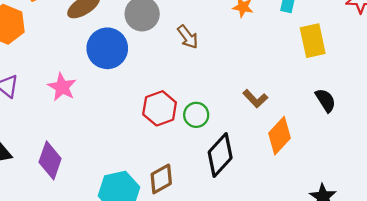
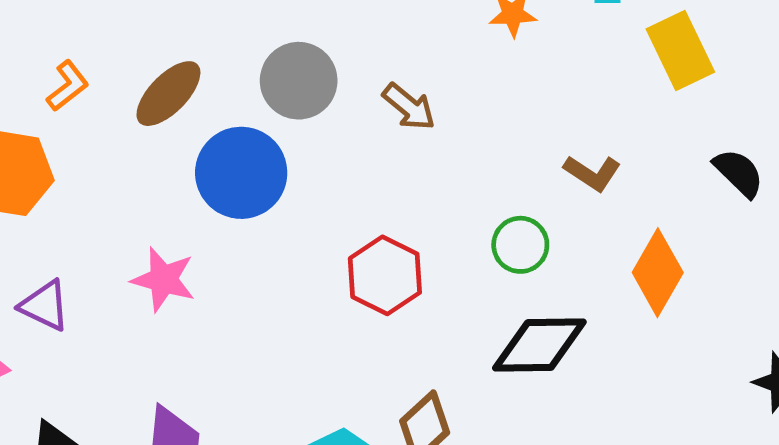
brown L-shape: (255, 99) -> (592, 173), moved
green circle: (196, 115) -> (520, 245), moved
black diamond: (220, 155) -> (539, 345), turned 60

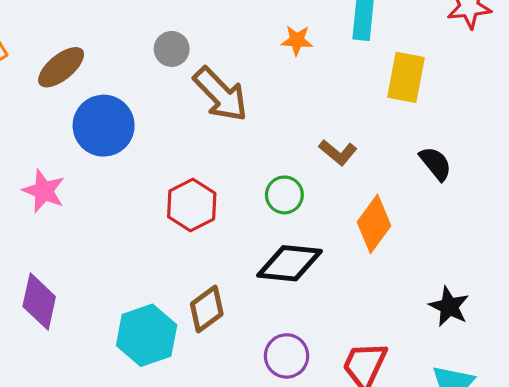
yellow rectangle: (680, 50) -> (406, 77), turned 30
gray circle: (299, 81) -> (172, 49), moved, size x0.7
brown arrow: (409, 107) -> (221, 94), size x1.6

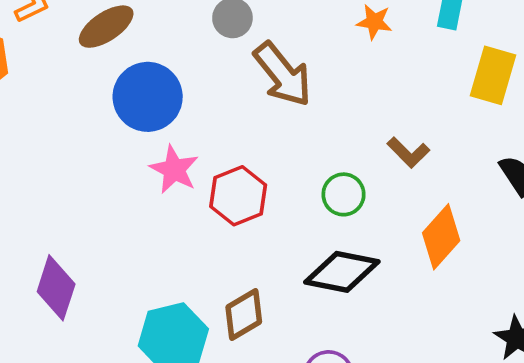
pink star: (44, 191) -> (174, 169), moved

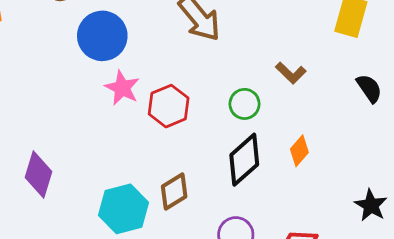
orange diamond: (441, 237) -> (299, 151), moved, size x0.7
black diamond: (342, 272) -> (244, 160), turned -52

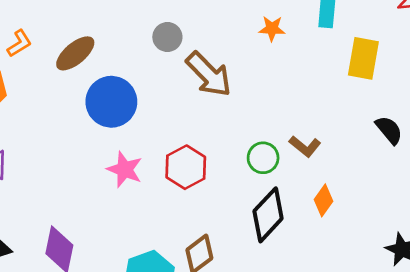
brown L-shape: (291, 73) -> (305, 146), moved
pink star: (122, 88) -> (125, 169), moved

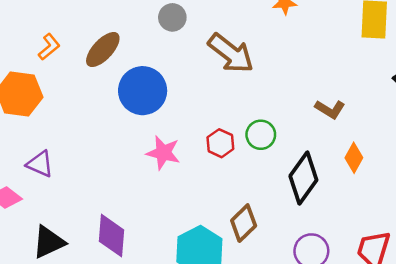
gray circle: (167, 37) -> (172, 17), moved
green circle: (263, 158) -> (261, 135), moved
red hexagon: (186, 167) -> (220, 143), size x0.7

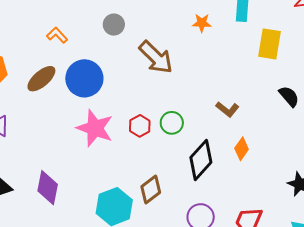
orange L-shape: (49, 47) -> (57, 35), moved, turned -100
brown ellipse: (103, 50) -> (41, 79), moved
pink star: (163, 153) -> (95, 128), size x1.4

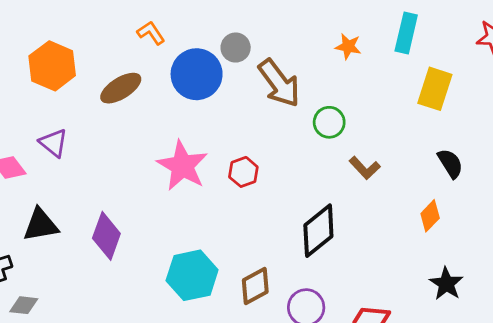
gray circle: (114, 25) -> (236, 48), moved
blue circle: (84, 78) -> (197, 74), moved
green circle: (172, 123) -> (329, 122), moved
orange diamond: (242, 149) -> (430, 216), moved
brown diamond: (151, 189) -> (255, 286), moved

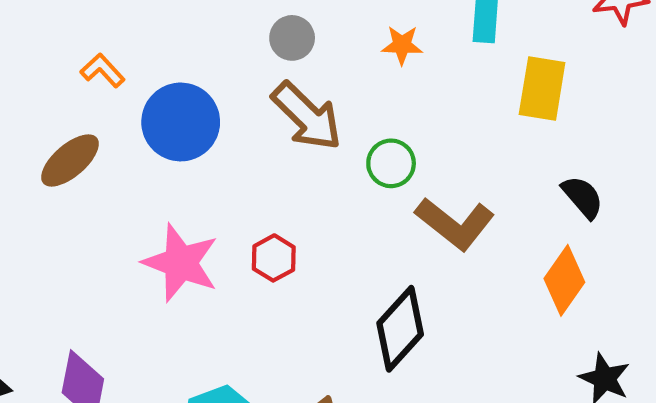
gray circle: (236, 48) -> (292, 38), moved
brown L-shape: (365, 168) -> (455, 224), size x1.6
orange diamond: (430, 216) -> (564, 280), size x1.4

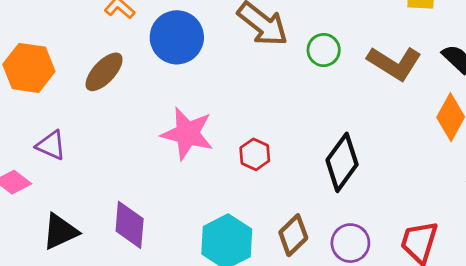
brown L-shape: (455, 224) -> (394, 63), moved
red hexagon: (274, 258) -> (255, 154), moved

